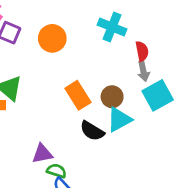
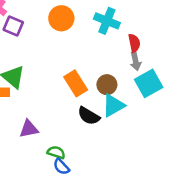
orange circle: (52, 38) -> (61, 18), moved
purple triangle: (42, 154) -> (29, 129), moved

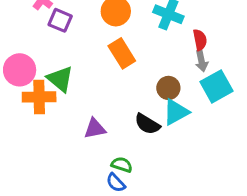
orange rectangle: (76, 83) -> (122, 53), moved
purple triangle: (29, 129) -> (95, 129), moved
green semicircle: (56, 152) -> (122, 165), moved

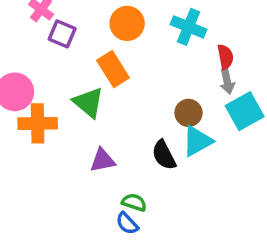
orange rectangle: (122, 53) -> (113, 69), moved
green triangle: (60, 79) -> (88, 102), moved
black semicircle: (147, 124) -> (164, 155), turned 32

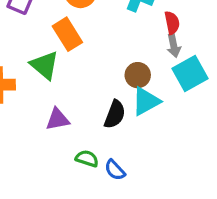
black semicircle: (164, 155) -> (115, 114), turned -132
blue semicircle: (127, 223) -> (115, 170), moved

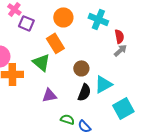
gray arrow: (174, 46) -> (120, 50), turned -120
cyan square: (190, 73) -> (123, 108), moved
brown circle: (138, 75) -> (81, 68), moved

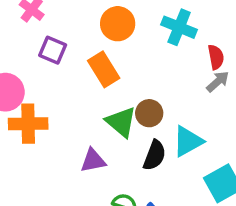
purple square: (26, 23) -> (53, 50), moved
green triangle: (41, 62) -> (121, 122), moved

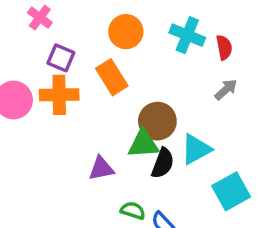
red semicircle: (216, 57) -> (224, 47), moved
brown circle: (149, 113) -> (157, 121), size x1.4
green triangle: (121, 122) -> (143, 144), moved, turned -44
orange cross: (28, 124) -> (59, 95), moved

